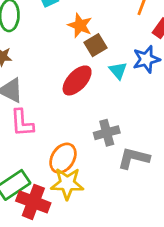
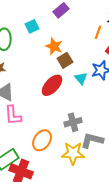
yellow star: (67, 184) -> (73, 153), moved

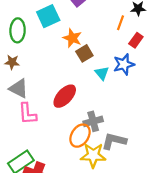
cyan square: (32, 26) -> (48, 16), size x1.5
red ellipse: (52, 85) -> (65, 96), moved
orange ellipse: (42, 140) -> (80, 136), moved

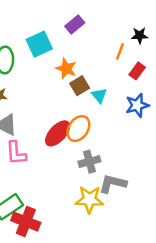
blue star: (124, 64) -> (137, 105), moved
cyan triangle: (102, 73) -> (99, 95), moved
orange ellipse: (80, 136) -> (78, 129), moved

